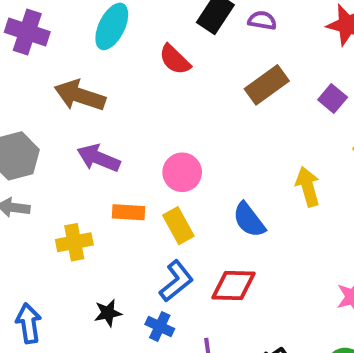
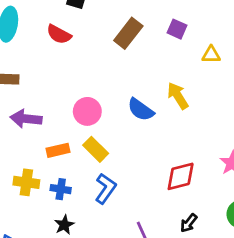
blue semicircle: (249, 220) -> (141, 110), moved
yellow cross: (74, 242) -> (26, 182), turned 35
red diamond: (233, 285) -> (181, 176), moved
blue cross: (160, 326) -> (61, 189), moved

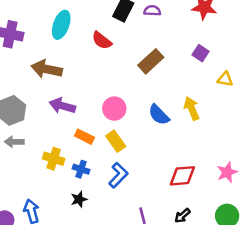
brown rectangle: (128, 33) -> (151, 61), moved
orange rectangle: (58, 150) -> (84, 137), turned 30

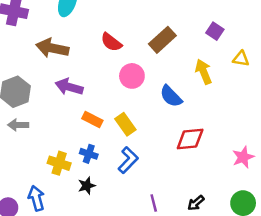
red semicircle: (102, 41) -> (111, 42), moved
yellow arrow: (192, 108) -> (204, 72), moved
pink circle: (114, 109) -> (132, 76), moved
yellow cross: (54, 159) -> (59, 163), moved
red diamond: (182, 176) -> (190, 139), moved

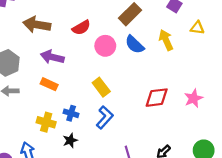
red semicircle: (111, 42) -> (81, 28), moved, turned -66
blue semicircle: (171, 96) -> (135, 45), moved
orange rectangle: (92, 119) -> (49, 84), moved
pink star: (243, 157) -> (194, 98), moved

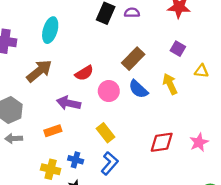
brown arrow: (37, 25) -> (39, 71), turned 132
purple arrow: (52, 57) -> (69, 103), moved
orange rectangle: (49, 84) -> (53, 131), turned -42

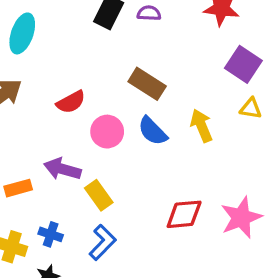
purple square: (178, 49) -> (243, 64), moved, size x1.5
brown rectangle: (133, 59) -> (147, 84), turned 75
purple arrow: (69, 103) -> (62, 169), moved
pink star: (199, 142) -> (241, 217), size x1.4

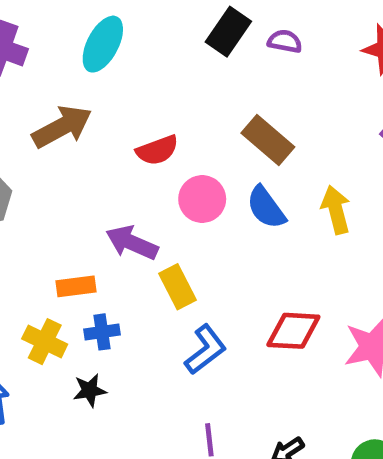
orange rectangle: (18, 188) -> (76, 286), moved
blue cross: (51, 234) -> (102, 332), turned -35
blue L-shape: (103, 242) -> (205, 350), moved

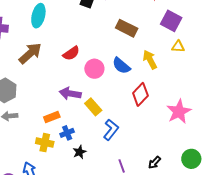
brown rectangle: (268, 140) -> (127, 28), moved
red diamond: (293, 331) -> (140, 94), moved, turned -35
black star: (90, 390) -> (80, 152), moved

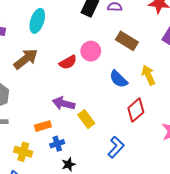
pink circle: (94, 69) -> (91, 51), moved
blue L-shape: (111, 130) -> (116, 147), moved
yellow cross: (45, 143) -> (23, 152), moved

